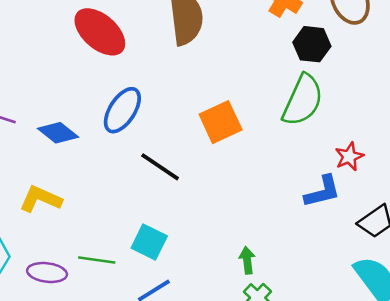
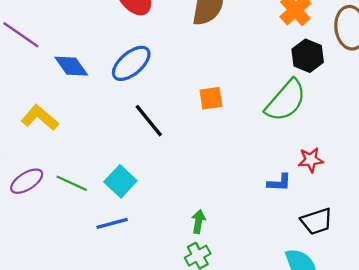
orange square: (221, 122) -> (211, 98), size x0.7
blue L-shape: (322, 192) -> (279, 183), size x0.7
purple ellipse: (47, 272) -> (27, 181), turned -56

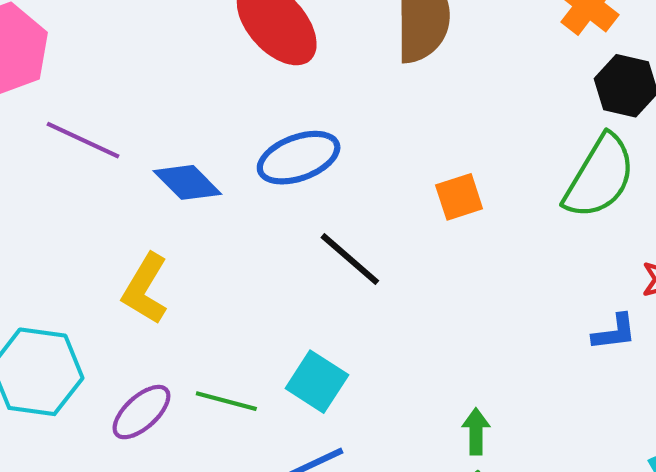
blue ellipse: (131, 63) -> (299, 158), turned 30
yellow L-shape: (40, 118) -> (145, 289), turned -90

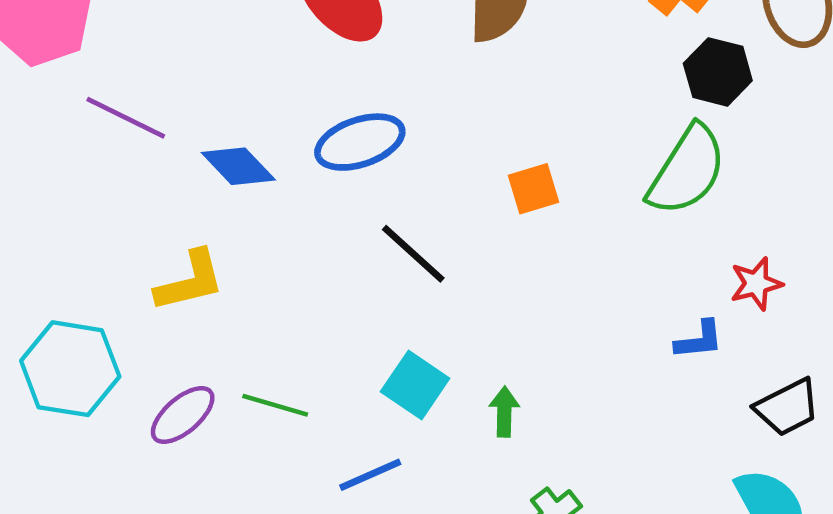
yellow L-shape: (145, 289) -> (190, 281), turned -136
cyan square: (317, 382) -> (415, 385), moved
green arrow: (476, 431) -> (504, 412), moved

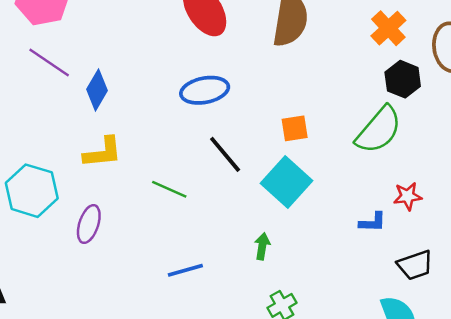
purple line: (126, 118) -> (49, 62), moved
blue diamond: (238, 166) -> (97, 90), moved, turned 66
cyan square: (415, 385) -> (286, 182), moved, size x1.4
green line: (275, 405) -> (169, 189), moved
purple ellipse: (183, 415) -> (89, 224), turned -39

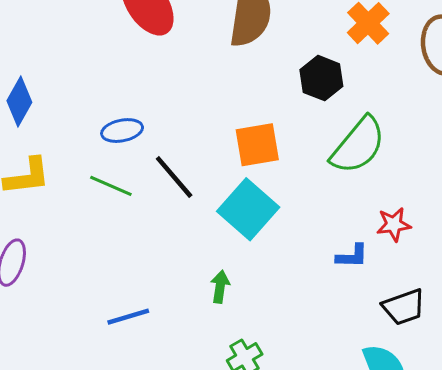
black hexagon: (403, 79) -> (321, 78), moved
blue ellipse: (205, 90) -> (122, 131), moved, size x0.7
orange square: (295, 128) -> (257, 145), size x1.4
green line: (169, 189) -> (111, 186), moved

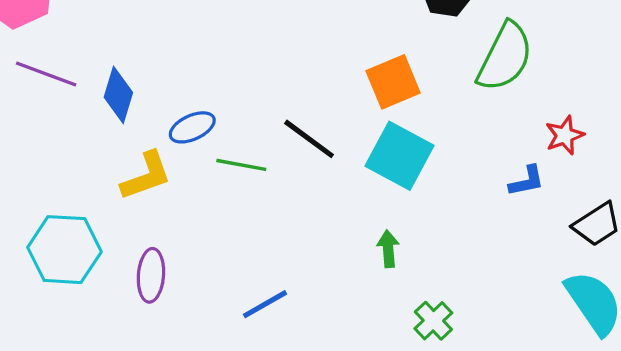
blue ellipse: (122, 131) -> (192, 127), moved
blue line: (128, 317) -> (265, 304), moved

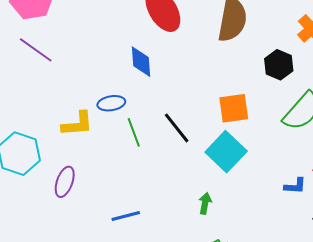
blue diamond: (118, 95) -> (141, 62), moved, turned -36
green line: (241, 165) -> (134, 132), turned 44

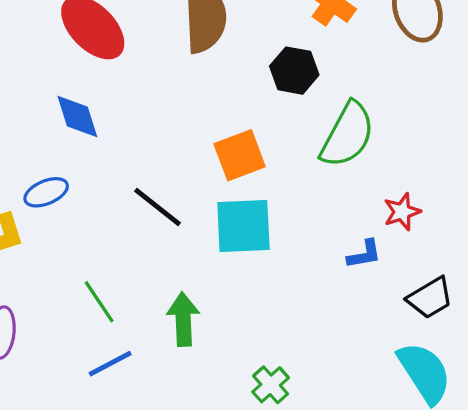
green line: (134, 132) -> (99, 302), moved
cyan square: (226, 152) -> (243, 226), turned -33
green arrow: (205, 203) -> (183, 319), moved, size x1.5

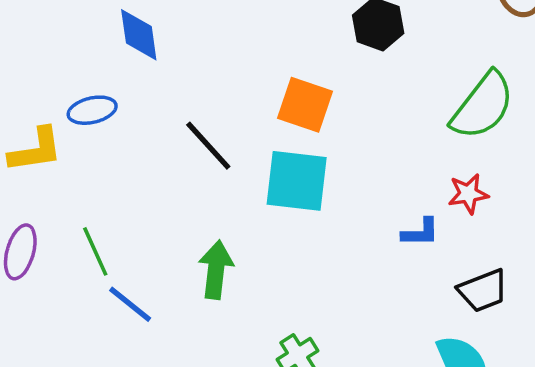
green semicircle: (347, 135) -> (483, 106), moved
orange square: (240, 155) -> (305, 105), turned 30
green line: (99, 302) -> (95, 251), moved
blue line: (110, 364) -> (130, 304), turned 57

